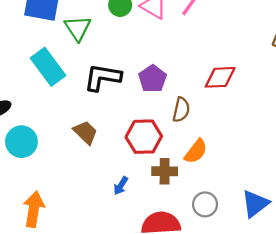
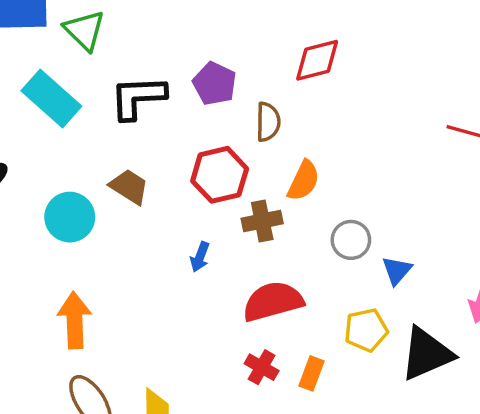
cyan circle: (21, 142) -> (70, 217), moved
gray circle: (205, 204) -> (351, 240), moved
blue triangle: (255, 204) -> (397, 270), moved, size x0.7

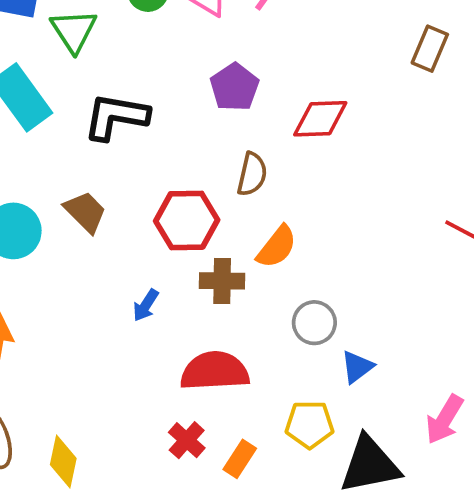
purple pentagon: (214, 84) -> (235, 87), moved

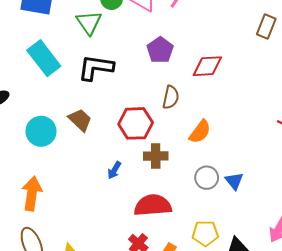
green triangle: (74, 31) -> (89, 23), moved
orange semicircle: (277, 247) -> (200, 132), moved
blue triangle: (357, 367) -> (234, 181), moved, turned -30

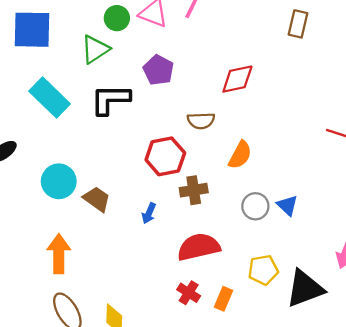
green triangle: (89, 23) -> (95, 49), turned 40
purple pentagon: (160, 50) -> (158, 70), moved
brown semicircle: (171, 97) -> (201, 121), turned 85
brown trapezoid: (80, 120) -> (97, 199), moved

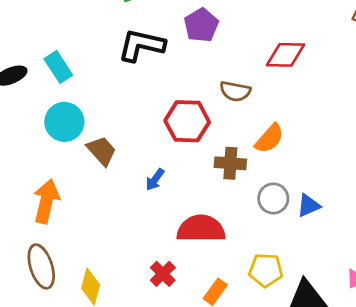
cyan rectangle: (50, 97) -> (58, 67), moved, size x0.7
brown cross: (194, 190) -> (230, 163), moved
blue triangle: (287, 205) -> (309, 205), turned 40
red cross: (189, 293) -> (163, 274), moved

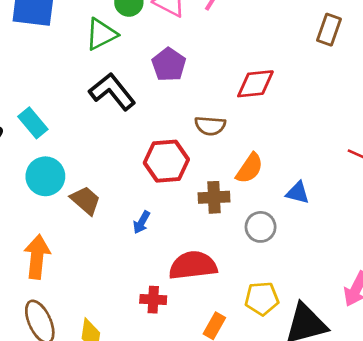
black L-shape: (141, 45) -> (112, 92), turned 45
blue triangle: (309, 205) -> (298, 193), moved, turned 45
red cross: (163, 274) -> (153, 300), moved, turned -35

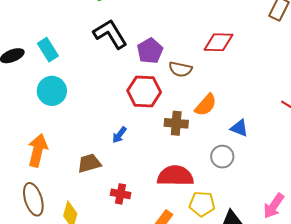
purple pentagon: (169, 65) -> (150, 51), moved
brown trapezoid: (85, 200) -> (89, 163), moved, turned -65
gray circle: (261, 227) -> (222, 157), moved
red semicircle: (193, 265) -> (175, 176), moved

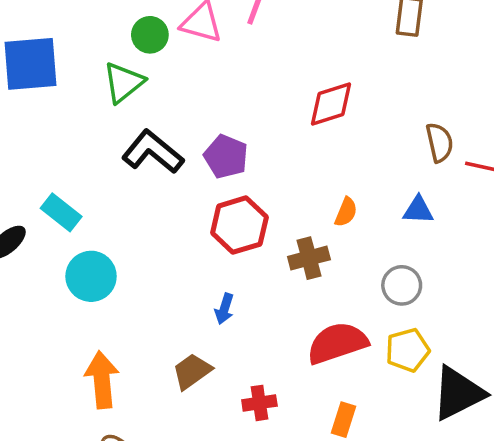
brown semicircle: (180, 69) -> (439, 142), moved, turned -95
orange semicircle: (206, 105) -> (346, 212), size x0.7
blue triangle: (239, 128) -> (418, 210), moved
yellow pentagon: (202, 204) -> (408, 350), moved

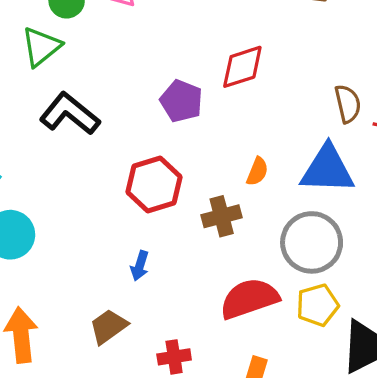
purple pentagon: (226, 157) -> (181, 101), moved
blue triangle: (418, 210) -> (327, 169), size x1.8
gray circle: (402, 285) -> (312, 242), size x1.6

